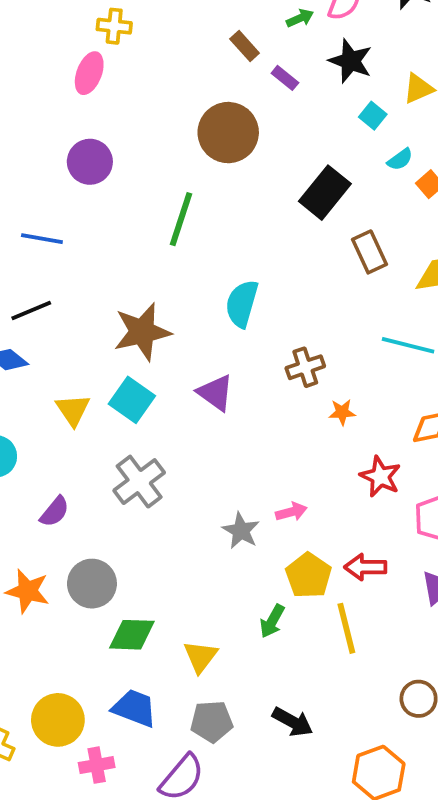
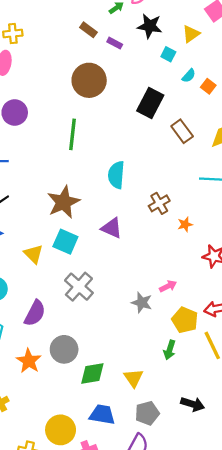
purple semicircle: (55, 512) -> (35, 313), size x1.4
orange star: (28, 591) -> (29, 361), turned 30

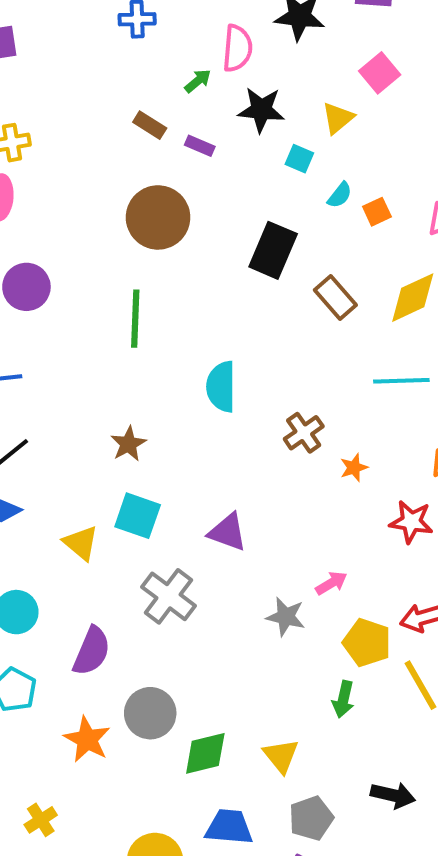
orange square: (208, 86) -> (377, 212), turned 32
brown star: (63, 202) -> (128, 444), size x0.6
purple triangle: (112, 228) -> (228, 532), moved

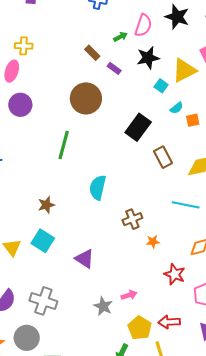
black star: (261, 110) -> (148, 58), turned -30
yellow triangle: (338, 118) -> (184, 70), size x1.5
purple circle: (26, 287) -> (20, 105), moved
gray cross: (169, 596) -> (43, 301), moved, turned -32

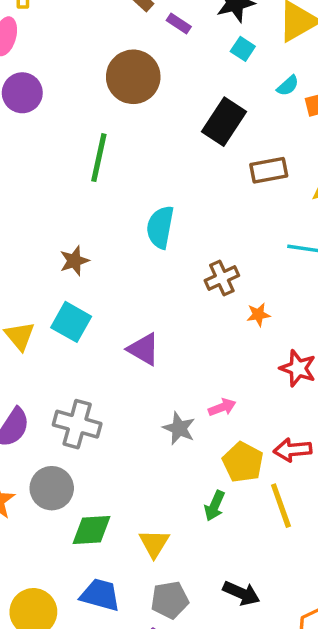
cyan square: (161, 86) -> (243, 49), moved
brown rectangle: (163, 157) -> (269, 170), turned -70

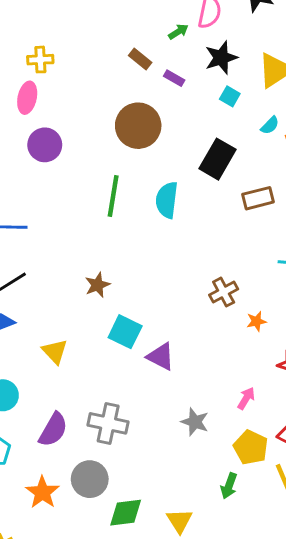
cyan semicircle: (160, 227) -> (167, 200), moved
cyan square: (71, 322) -> (125, 332), moved
pink arrow: (222, 407) -> (246, 398), moved, turned -35

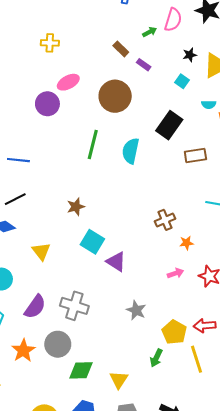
black star: (221, 58) -> (190, 55), moved, size x0.6
pink ellipse: (27, 98) -> (68, 82), moved, turned 45
cyan semicircle: (270, 125) -> (209, 105), turned 40
pink arrow: (246, 398) -> (175, 273), moved, turned 35

